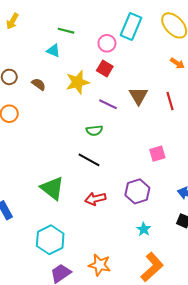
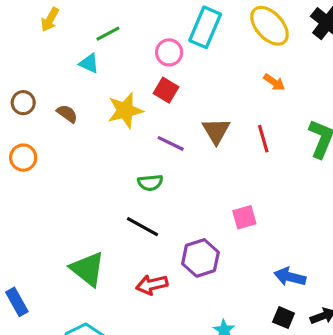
yellow arrow: (12, 21) -> (50, 19), moved
green line: (66, 31) -> (108, 34), turned -42
purple hexagon: (137, 191) -> (200, 258), moved

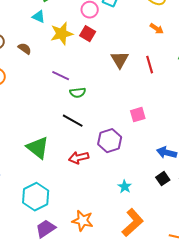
yellow star: (125, 110) -> (62, 34), moved
purple line: (171, 143) -> (61, 76), moved
black square: (284, 318) -> (163, 179), turned 32

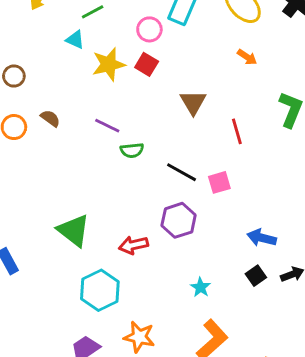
brown semicircle: (25, 49) -> (50, 118), moved
red line: (150, 65) -> (237, 131), moved
black line: (73, 121) -> (182, 172), moved
cyan hexagon: (36, 197) -> (100, 290), moved

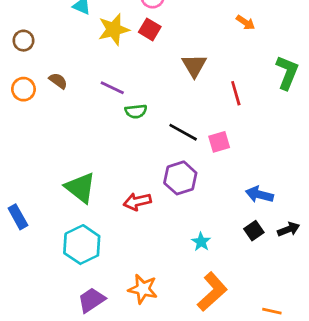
cyan hexagon: (100, 290) -> (82, 245), moved

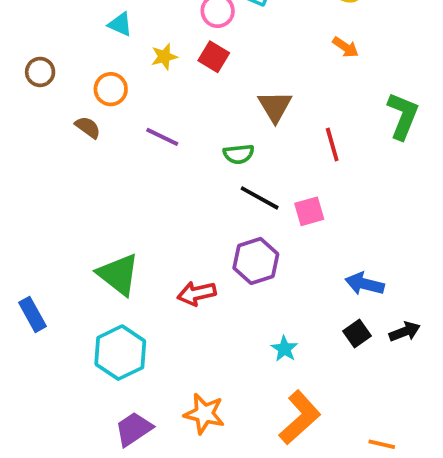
yellow star: (114, 29) -> (164, 57), size x0.6
orange circle: (23, 89) -> (111, 89), moved
green semicircle: (136, 111) -> (239, 154), moved

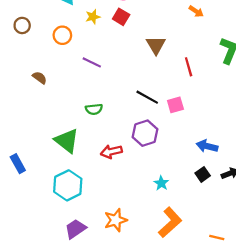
brown semicircle: (88, 127) -> (40, 78), moved
green semicircle: (239, 154) -> (94, 109), moved
orange star: (204, 414) -> (116, 220), turned -30

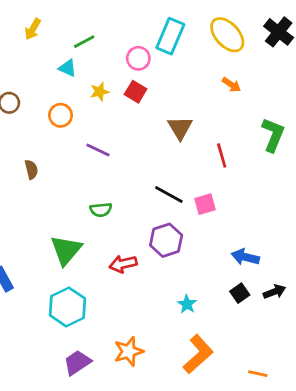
brown semicircle: (40, 78) -> (31, 169), turned 40
green triangle: (67, 141) -> (66, 250), turned 32

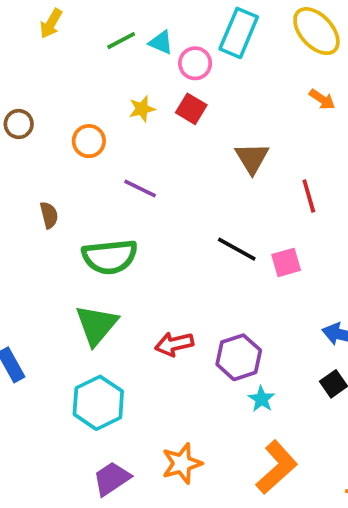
cyan triangle: (67, 68) -> (161, 42), moved
green semicircle: (101, 210) -> (110, 257), moved, size x1.8
purple hexagon: (166, 240) -> (239, 357), moved

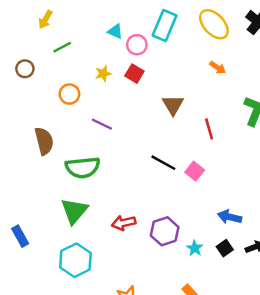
green line: (121, 41) -> (62, 47), moved
brown circle: (19, 124) -> (25, 69), moved
brown semicircle: (49, 215) -> (44, 141), size x1.6
pink square: (286, 262) -> (195, 171), turned -36
cyan star: (261, 399) -> (195, 248), moved

